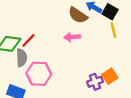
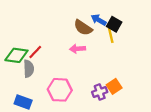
yellow line: (113, 30) -> (111, 35), moved
pink hexagon: (39, 74) -> (60, 90), moved

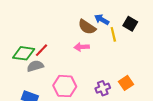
black square: (114, 24) -> (130, 24), moved
gray semicircle: (29, 69) -> (35, 66), turned -105
orange square: (114, 86) -> (126, 83), moved

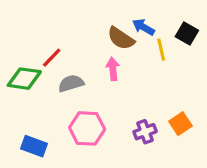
pink arrow: (82, 47) -> (113, 69), turned 88
red line: (42, 50) -> (52, 58), moved
gray semicircle: (35, 66) -> (71, 83), moved

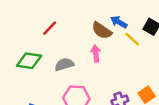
yellow line: (161, 50) -> (132, 39), turned -35
red line: (52, 58) -> (50, 28), moved

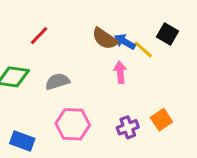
blue arrow: (119, 22) -> (125, 42), moved
pink arrow: (96, 54) -> (120, 72), moved

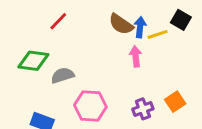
blue arrow: (125, 42) -> (140, 27), turned 66
yellow line: (143, 49) -> (158, 34), turned -60
gray semicircle: (57, 81) -> (63, 75), moved

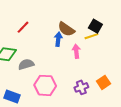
black square: (181, 20) -> (95, 26), moved
blue arrow: (140, 27) -> (58, 39), moved

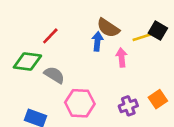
black square: (95, 26) -> (158, 31), moved
red line: (23, 27) -> (50, 36), moved
gray semicircle: (26, 64) -> (54, 75), turned 49

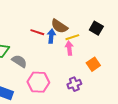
red line: (50, 36) -> (37, 32), moved, turned 64
yellow line: (142, 37) -> (72, 37), moved
orange square: (158, 99) -> (93, 64), moved

